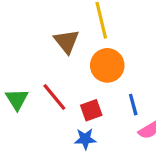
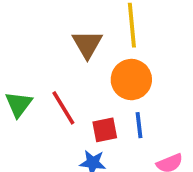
blue line: (133, 105) -> (139, 125), moved

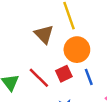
red square: (105, 130) -> (64, 74), moved

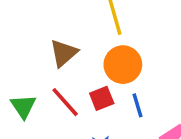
brown triangle: (44, 34) -> (64, 53), moved, turned 30

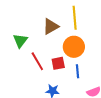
brown triangle: (64, 53) -> (51, 26), moved
green triangle: (23, 106) -> (20, 41), moved

